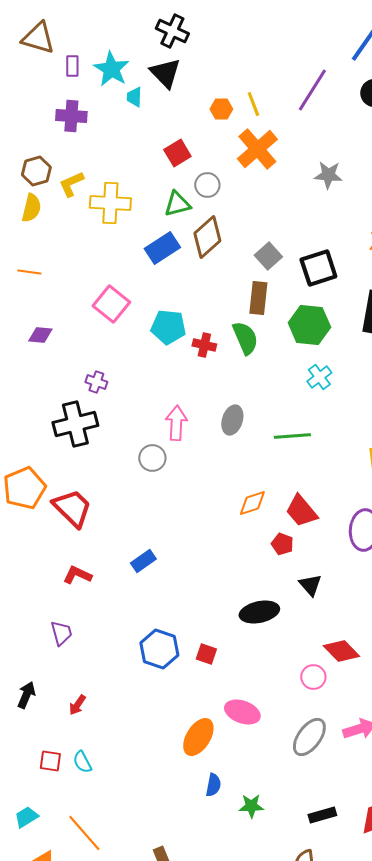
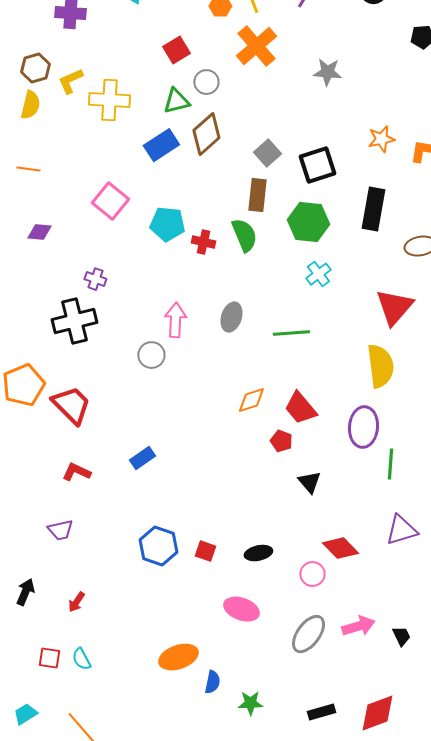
black ellipse: (259, 612) -> (258, 553), moved, size x0.7
purple trapezoid: (61, 633) -> (60, 530), turned 92
orange ellipse: (198, 737) -> (178, 657), moved, turned 39

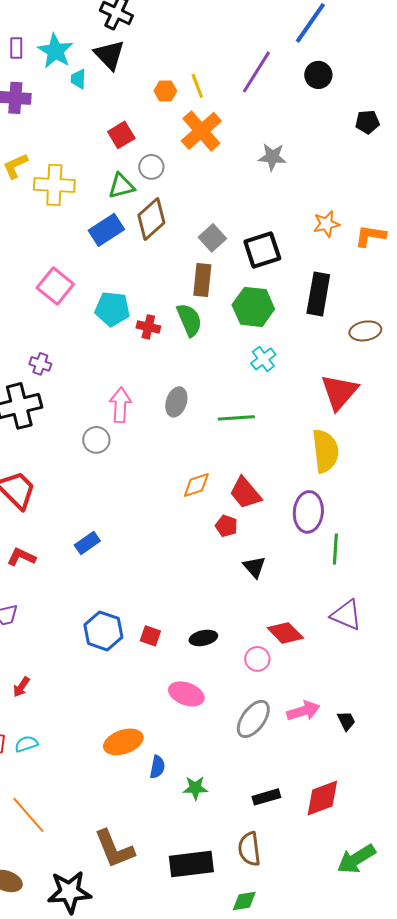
purple triangle: (401, 530) -> (346, 615), turned 40
cyan semicircle: (81, 659) -> (26, 744), turned 100

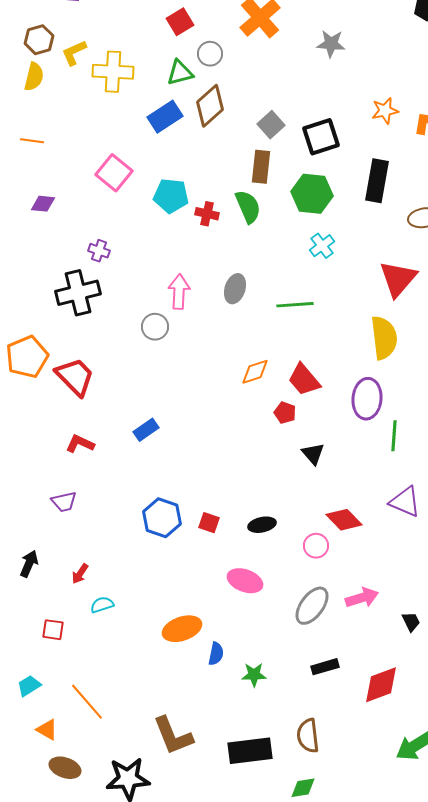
black trapezoid: (346, 721) -> (411, 622), moved
cyan semicircle: (26, 744) -> (102, 605), moved
black rectangle: (266, 797) -> (325, 667), moved

